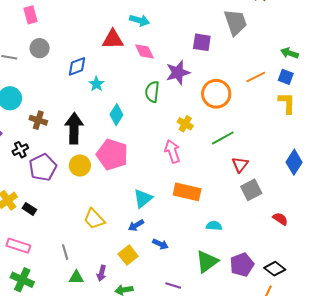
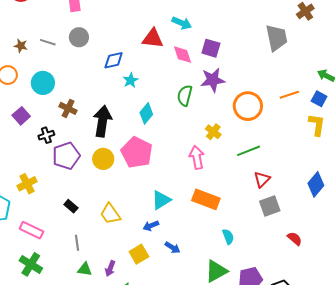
purple square: (202, 42) -> (211, 48), moved
black rectangle: (29, 209) -> (71, 206), moved
cyan semicircle: (214, 226) -> (228, 237), turned 56

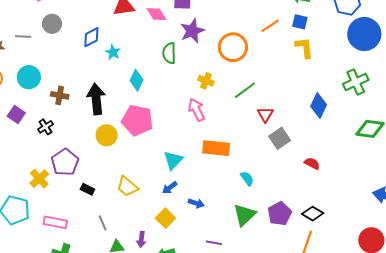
purple pentagon: (66, 156) -> (65, 162), moved

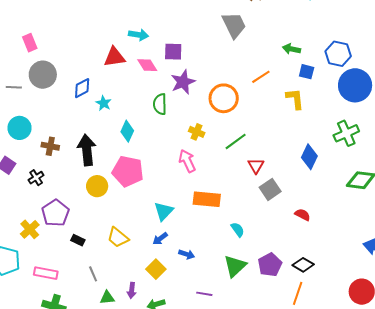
blue square: (300, 22) -> (307, 72), moved
gray circle: (52, 24) -> (43, 75), size x1.4

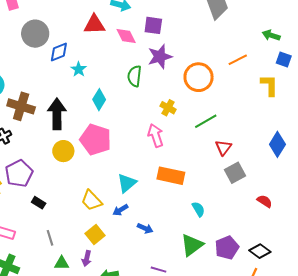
gray circle: (43, 75) -> (35, 34), moved
brown cross: (50, 146) -> (21, 106), size x1.5
yellow trapezoid: (118, 237) -> (92, 200), moved
yellow square: (156, 269) -> (95, 235), moved

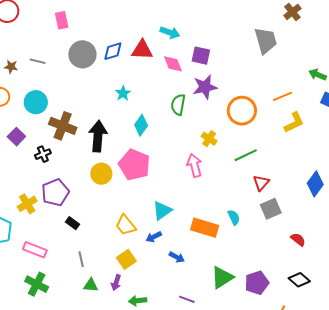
blue diamond: (59, 52) -> (113, 51), moved
yellow L-shape: (269, 85) -> (294, 123), moved, turned 60
orange rectangle: (171, 176) -> (205, 228), moved
cyan semicircle: (198, 209) -> (234, 217), moved
black diamond: (260, 251) -> (299, 280), moved

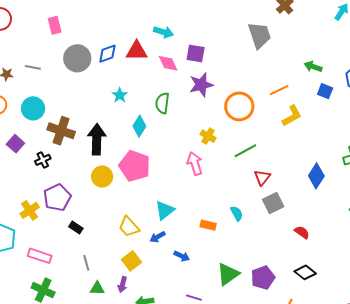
green semicircle: (178, 105) -> (162, 103), moved
orange rectangle: (205, 228) -> (208, 225), size x0.6

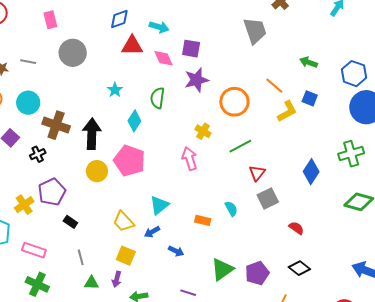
blue diamond: (107, 54) -> (119, 19), moved
orange line: (279, 90) -> (274, 86), turned 66
blue square: (325, 91) -> (310, 98), moved
yellow square: (131, 261) -> (126, 256), turned -30

